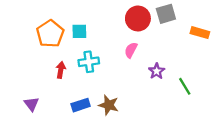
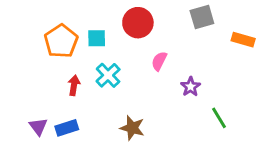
red circle: (138, 19) -> (138, 23), moved
cyan cross: (89, 62) -> (108, 75), turned -36
green line: (185, 86) -> (219, 118), moved
blue rectangle: (81, 105) -> (67, 128), moved

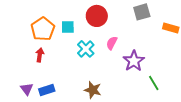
cyan cross: (108, 75) -> (86, 49), moved
red arrow: (74, 85) -> (40, 55), moved
purple star: (191, 87) -> (134, 61), size x1.5

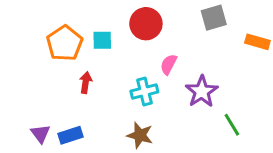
cyan cross: (86, 49) -> (144, 92), moved, turned 30
red arrow: (40, 55) -> (86, 82), moved

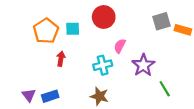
gray square: (214, 18) -> (162, 21), moved

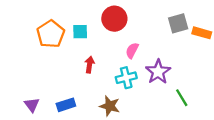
red arrow: (61, 59) -> (90, 65), moved
cyan cross: (103, 65) -> (126, 78), moved
blue rectangle: (50, 96) -> (66, 105), moved

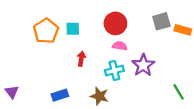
red circle: (114, 19) -> (115, 23), moved
pink semicircle: (132, 51) -> (120, 46), turned 72
green line: (182, 98) -> (179, 92), moved
purple triangle: (32, 105) -> (12, 92), moved

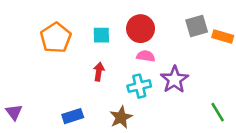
cyan square: (73, 29) -> (101, 35), moved
brown star: (99, 96) -> (121, 117), turned 30

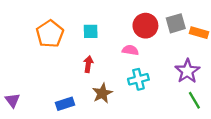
red circle: (141, 29) -> (145, 26), moved
purple star: (174, 79) -> (187, 71), moved
cyan cross: (139, 86) -> (138, 79), moved
brown star: (121, 117) -> (102, 93), moved

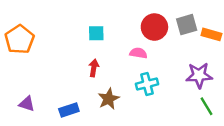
orange pentagon: (50, 34) -> (19, 39), moved
purple star: (187, 71) -> (199, 75), turned 30
purple triangle: (13, 100) -> (27, 104), moved, turned -35

